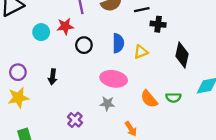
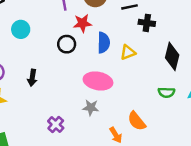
red star: (65, 26) -> (82, 23), moved
green semicircle: (173, 98) -> (166, 92), moved
orange semicircle: (149, 99) -> (137, 121), moved

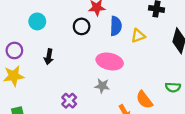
cyan circle: (21, 29) -> (37, 21), moved
green semicircle: (166, 92) -> (173, 87), moved

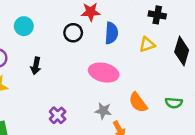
yellow triangle: (138, 36) -> (147, 44), moved
gray star: (102, 86) -> (103, 111), moved
orange semicircle: (144, 100) -> (138, 102), moved

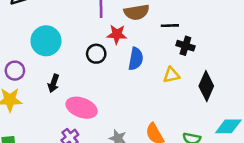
cyan circle: (24, 26) -> (46, 41), size x1.5
pink ellipse: (104, 73) -> (82, 108), moved

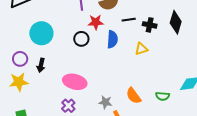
black line: (170, 26) -> (129, 20), moved
black arrow: (53, 83) -> (41, 65), moved
black diamond: (206, 86) -> (176, 22), moved

